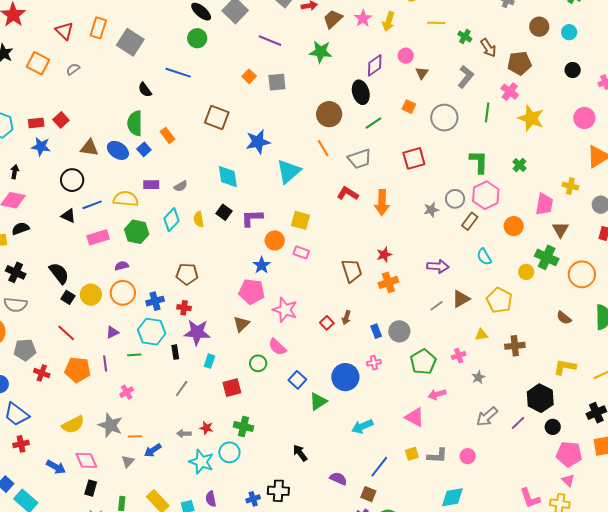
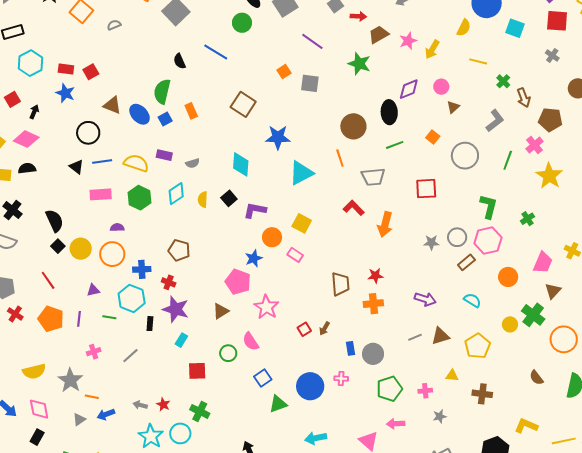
cyan semicircle: (484, 257) -> (472, 300), turned 138
gray line: (182, 389) -> (130, 356), moved

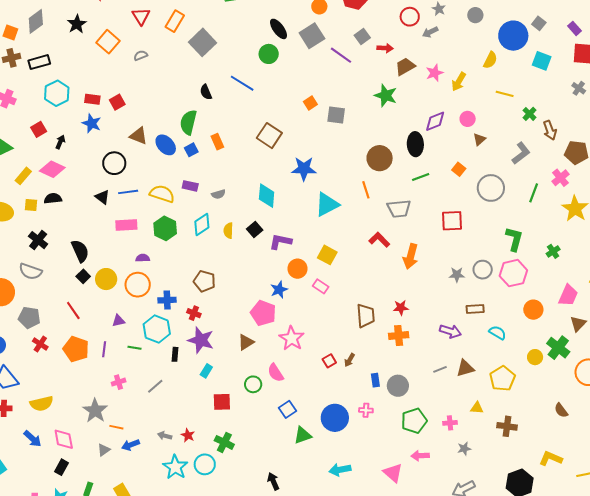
purple line: (312, 41) -> (341, 55), moved
brown rectangle: (466, 262) -> (475, 309), moved, turned 36
yellow semicircle: (34, 371) -> (42, 404), moved

